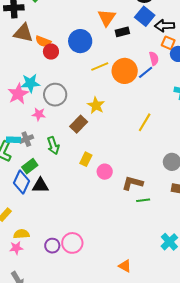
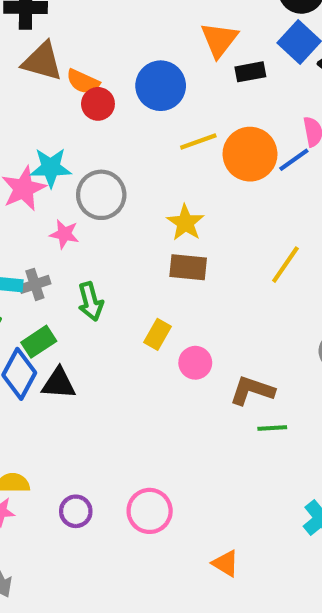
brown rectangle: (79, 124) -> (188, 267), moved, turned 48
pink circle: (72, 243) -> (150, 511), moved

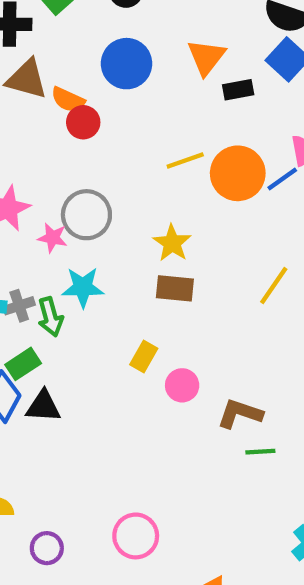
blue circle: (161, 86) -> (127, 64), moved
cyan star: (51, 168) -> (83, 287), moved
pink star: (64, 234) -> (52, 238), moved
green arrow: (91, 302) -> (50, 317), moved
purple circle: (76, 511) -> (47, 548), moved

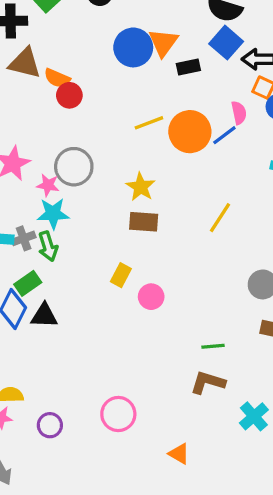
blue circle: (127, 64) -> (133, 47), moved
cyan star: (83, 287) -> (53, 214), moved
brown L-shape: (240, 414) -> (208, 382), moved

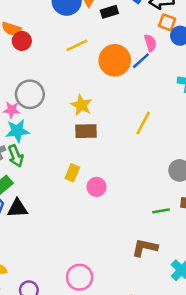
yellow line: (149, 123) -> (77, 45), moved
green line: (213, 346) -> (161, 211), moved

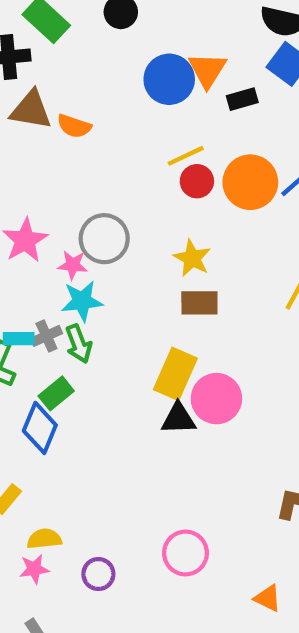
red circle: (22, 41) -> (197, 181), moved
yellow rectangle: (72, 173) -> (175, 374), size x1.6
pink circle: (97, 187) -> (216, 399), size x1.5
black triangle: (17, 208) -> (178, 419), moved

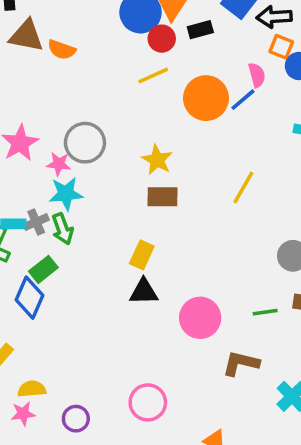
red circle: (197, 181) -> (162, 39), moved
yellow rectangle: (175, 374) -> (142, 255), size x0.7
pink circle: (216, 399) -> (200, 318), moved

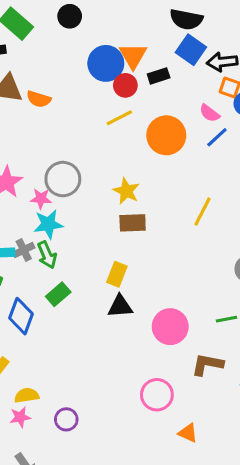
pink semicircle: (257, 75) -> (210, 113), turned 145
blue line: (243, 100) -> (217, 137), moved
green rectangle: (43, 269) -> (58, 294), moved
pink circle: (148, 402) -> (157, 395), moved

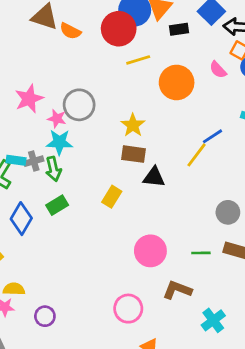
red circle: (125, 85) -> (119, 29), moved, size x1.6
blue line: (217, 137) -> (213, 136), moved
black triangle: (120, 306) -> (154, 177), moved

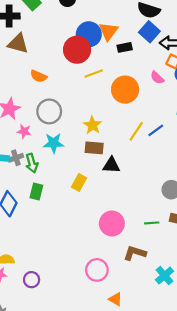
orange semicircle: (70, 31) -> (39, 76), moved
pink star: (57, 119) -> (24, 131), moved
cyan star: (59, 142) -> (54, 143), moved
yellow line: (197, 155) -> (136, 131), moved
green rectangle: (57, 205) -> (36, 192), turned -42

